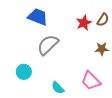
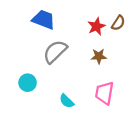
brown star: (102, 49) -> (99, 56), moved
pink trapezoid: (91, 81) -> (104, 93), turned 55

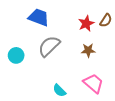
cyan circle: (28, 83) -> (16, 55), moved
pink trapezoid: (104, 93) -> (93, 83), turned 120

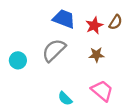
blue trapezoid: (39, 17) -> (64, 19), moved

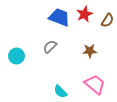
red star: (94, 26) -> (84, 14), moved
gray semicircle: (54, 50) -> (50, 47), size x0.6

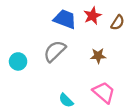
gray semicircle: (50, 47) -> (55, 51), size x1.5

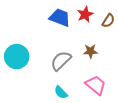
gray semicircle: (55, 51) -> (61, 61), moved
cyan circle: (18, 61) -> (17, 57), size x1.5

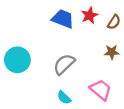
brown star: (90, 51) -> (112, 52), moved

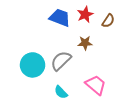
brown star: (112, 52) -> (85, 43), moved
cyan circle: (17, 60) -> (33, 65), moved

